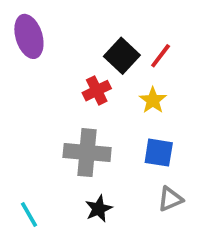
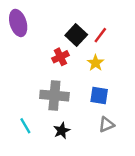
cyan line: (29, 214) -> (25, 126), moved

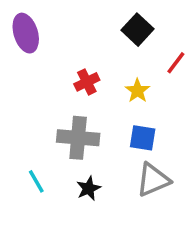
black square: (76, 35) -> (137, 30), moved
red line: (100, 35) -> (176, 63), moved
gray triangle: (106, 125) -> (153, 180), size x1.5

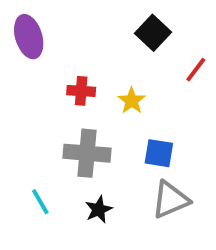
red cross: (87, 82) -> (81, 91), moved, turned 30
yellow star: (137, 91) -> (132, 101), moved

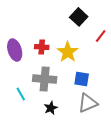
purple ellipse: (29, 37) -> (15, 50), moved
yellow star: (132, 101) -> (68, 52), size x1.5
cyan line: (40, 202) -> (21, 94), moved

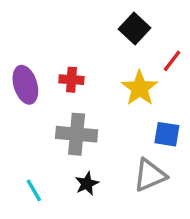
yellow star: (68, 52) -> (140, 88), moved
blue square: (82, 79) -> (167, 134), moved
cyan line: (21, 94) -> (34, 190), moved

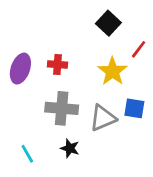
purple ellipse: (25, 85) -> (20, 69), turned 36
gray triangle: (150, 175) -> (103, 118), moved
black star: (87, 184) -> (70, 148), turned -30

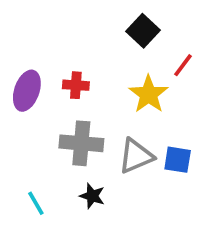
blue square: (134, 108) -> (178, 160), moved

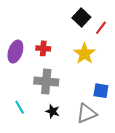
red line: (183, 65) -> (101, 28), moved
gray triangle: (136, 156) -> (87, 113), moved
cyan line: (36, 203) -> (20, 107), moved

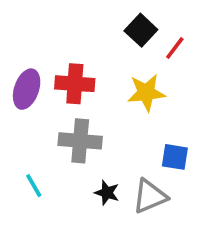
red cross: (43, 48) -> (75, 84), size x1.5
yellow star: (84, 54) -> (146, 93), turned 30
black star: (53, 111) -> (107, 193), moved

